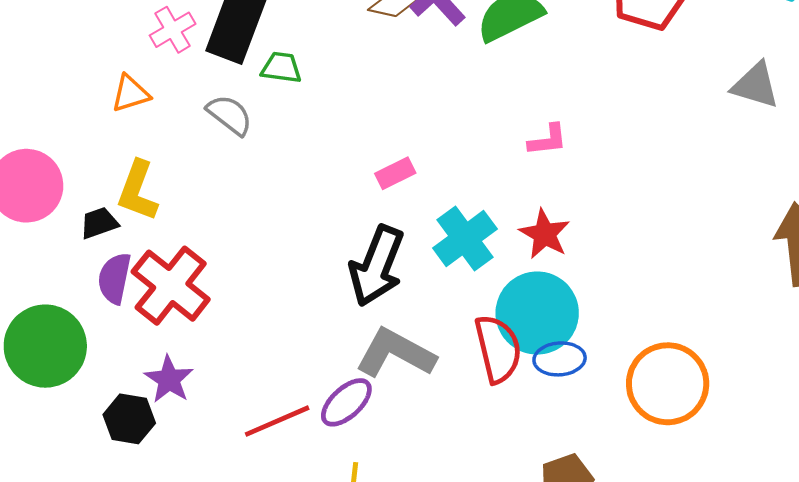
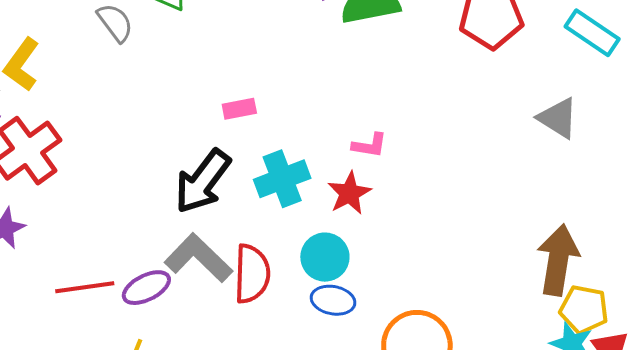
pink L-shape: (548, 140) -> (370, 145), moved
cyan circle: (537, 313) -> (325, 257), size x0.7
red semicircle: (498, 349) -> (252, 274), moved

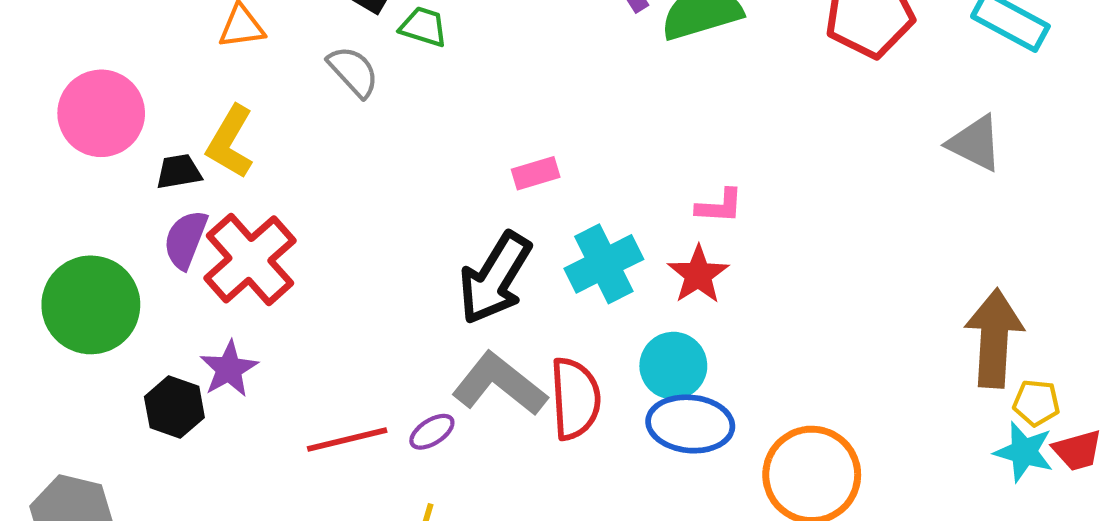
purple ellipse: (146, 288) -> (432, 432), size x0.7
blue ellipse: (333, 300) -> (690, 424), size x1.4
yellow pentagon: (584, 309) -> (1036, 403), size x0.7

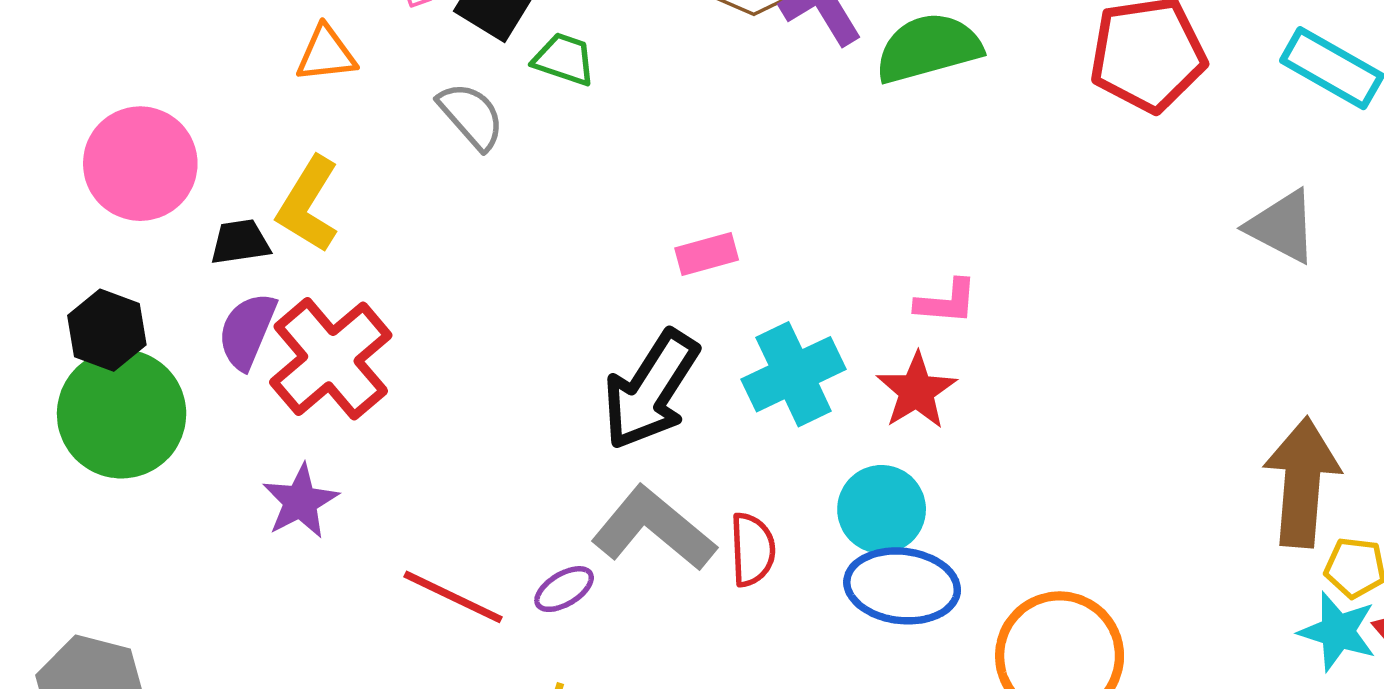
red semicircle: (575, 399) -> (752, 550), size x0.7
black hexagon: (174, 407) -> (107, 330), moved
red line: (347, 440) -> (453, 597), turned 38

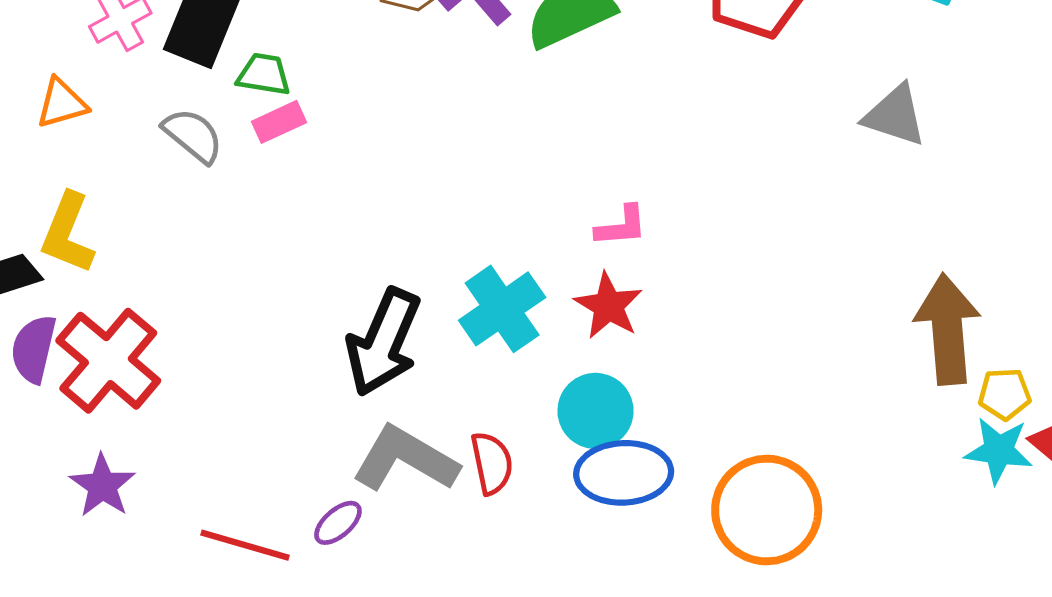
pink rectangle: (707, 254) -> (279, 122), moved

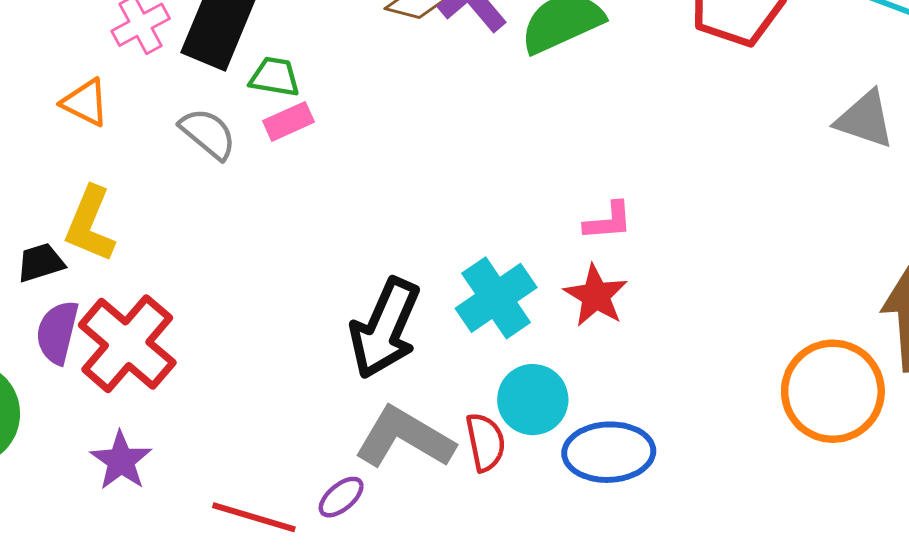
orange triangle: (62, 103) -> (85, 103), turned 42
cyan circle: (596, 411) -> (533, 400), moved
orange circle: (767, 510) -> (833, 391), moved

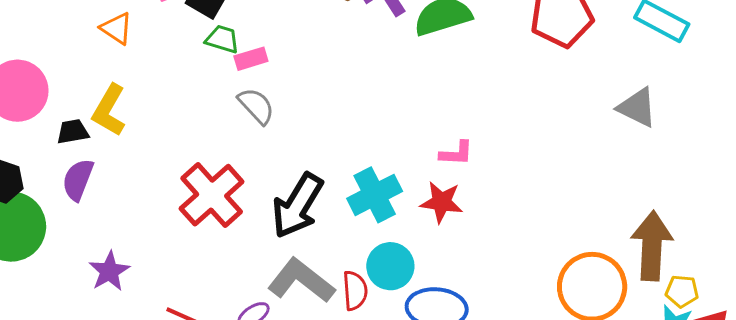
green trapezoid: (275, 77) -> (222, 39), moved
gray semicircle: (208, 133) -> (256, 106), moved
red star: (596, 296) -> (442, 202), turned -30
red cross: (127, 344) -> (212, 195), moved

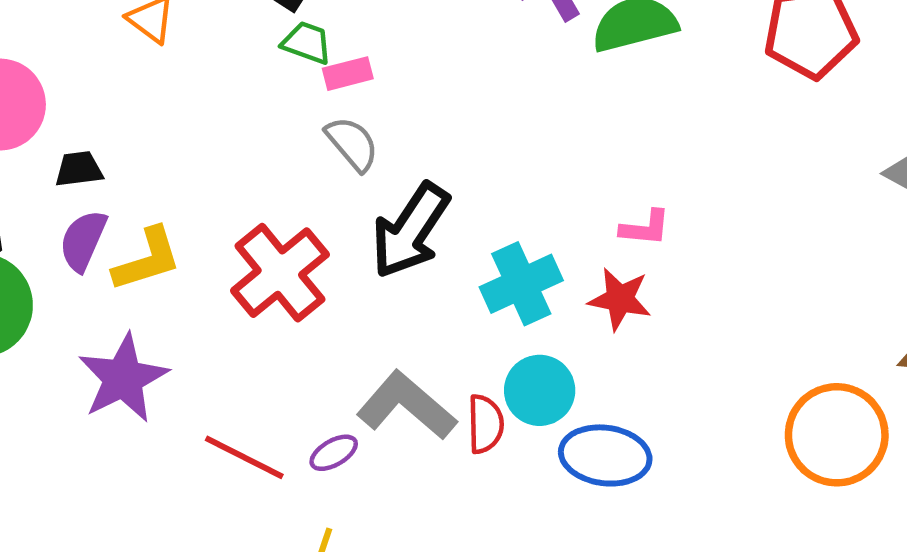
yellow L-shape: (109, 110) -> (147, 260), moved, turned -140
black arrow: (297, 206) -> (410, 231), moved
purple star: (109, 271) -> (123, 378), size x1.5

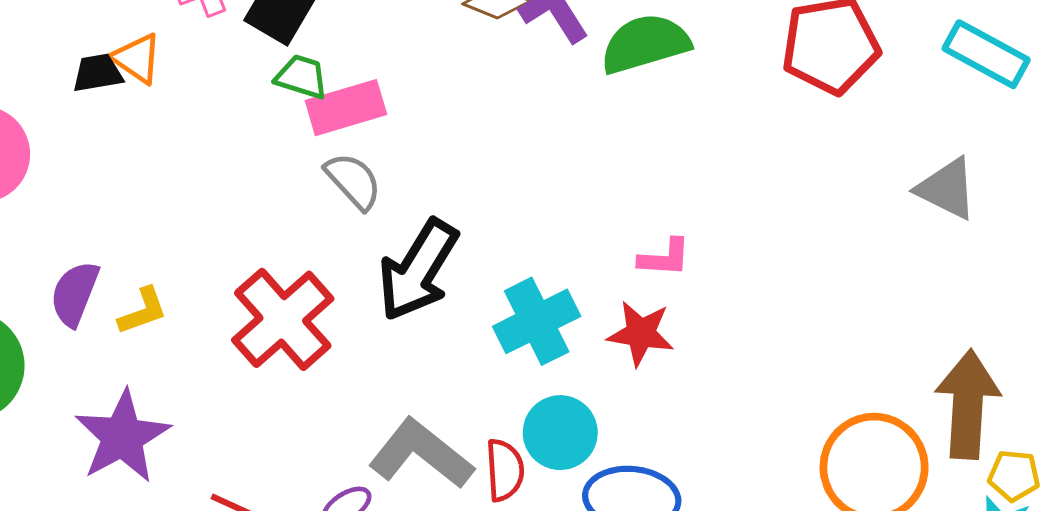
pink rectangle: (348, 74) -> (346, 108), size x1.5
black trapezoid: (79, 169) -> (98, 73), moved
yellow L-shape: (147, 260) -> (143, 311), size x0.7

